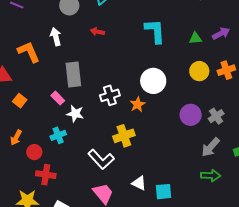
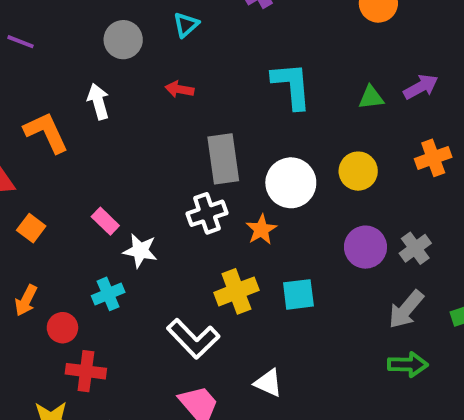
yellow circle: (199, 71) -> (358, 171), moved
gray rectangle: (73, 74) -> (223, 159), moved
cyan square: (164, 192) -> (298, 294), moved

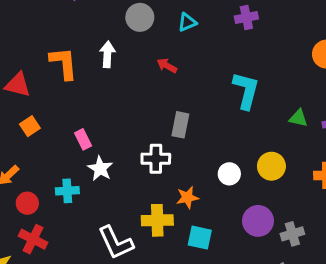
gray rectangle: (223, 159) -> (180, 125), size x0.7
white circle: (291, 183) -> (229, 174), moved, size x0.6
orange star: (261, 230) -> (187, 198), moved

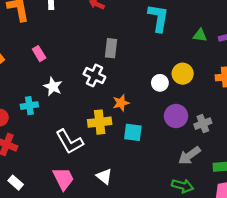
pink rectangle: (83, 139) -> (39, 54), moved
white cross: (156, 159) -> (94, 75), turned 30
white circle: (229, 174) -> (160, 83), moved

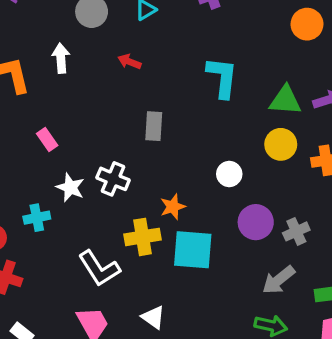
green triangle: (200, 35) -> (285, 100), size x1.5
yellow circle: (183, 74) -> (281, 144), moved
white cross: (94, 75) -> (113, 179), moved
cyan square: (133, 132) -> (193, 250), size x1.5

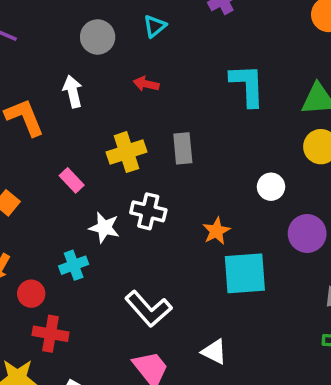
yellow cross: (142, 237) -> (127, 152), moved

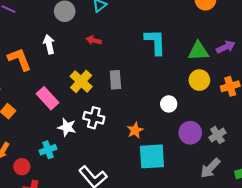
yellow cross: (127, 152) -> (81, 81), turned -30
pink rectangle: (72, 180) -> (48, 98), size x1.5

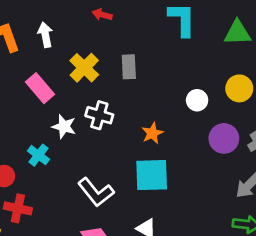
white arrow: (49, 44) -> (45, 35), moved
yellow circle: (199, 80) -> (239, 88), moved
cyan cross: (48, 150) -> (38, 155), turned -35
cyan square: (152, 156) -> (152, 175), moved

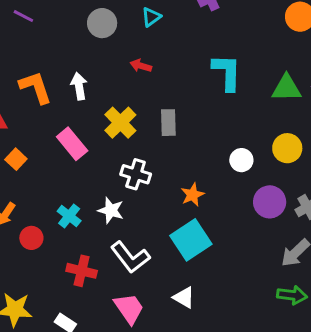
white star: (64, 127) -> (111, 210), moved
cyan square: (152, 175) -> (191, 240), turned -33
red cross: (18, 208) -> (82, 271), moved

